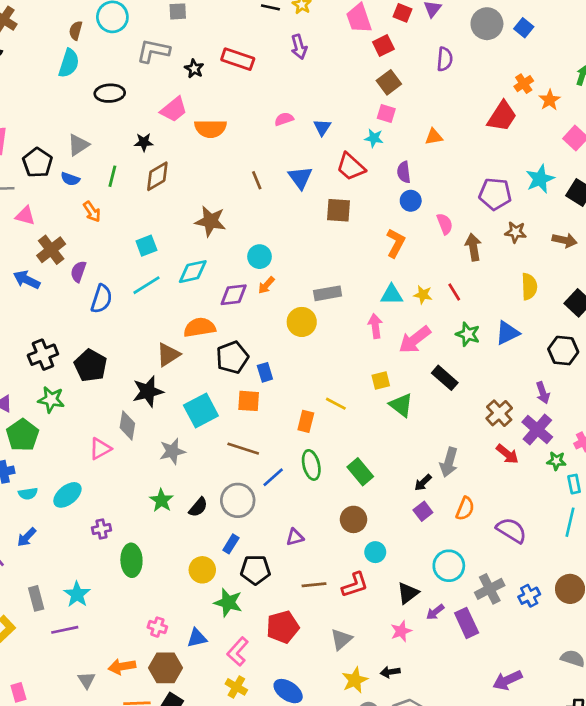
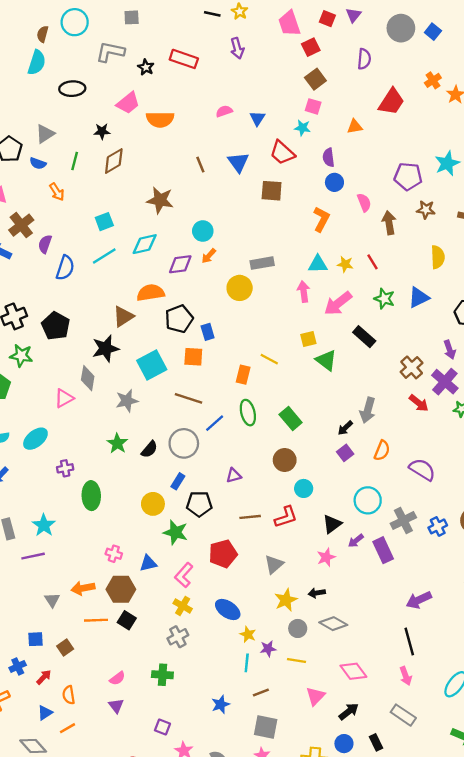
red trapezoid: (502, 116) -> (391, 102), moved

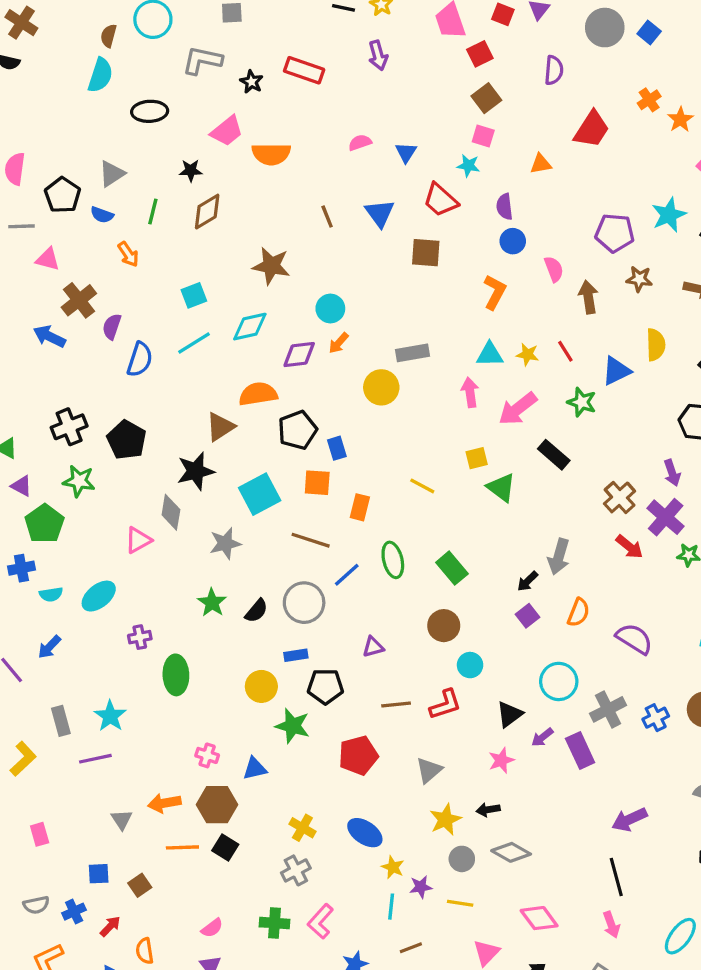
blue triangle: (419, 297) -> (616, 371), moved
orange rectangle: (243, 375) -> (360, 507), moved
blue rectangle: (178, 481) -> (296, 655), turned 49
pink L-shape: (184, 575) -> (320, 921), moved

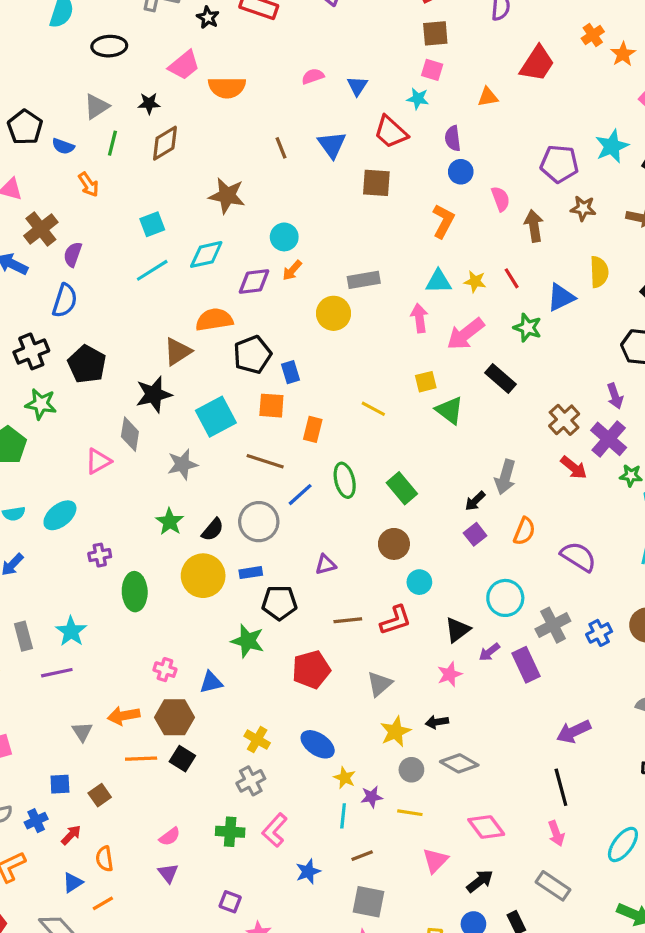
brown square: (486, 98) -> (435, 33), turned 32
gray triangle: (112, 174) -> (97, 107), moved
blue semicircle: (140, 359) -> (65, 301), moved
yellow circle: (261, 686) -> (203, 576), moved, size x1.4

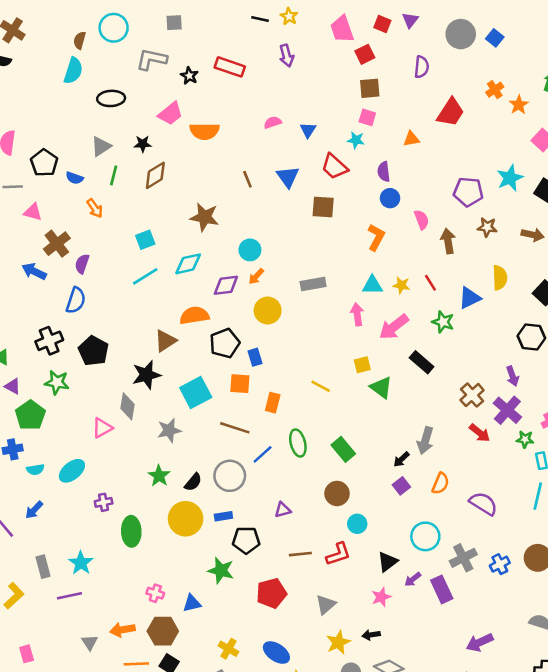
yellow circle: (334, 313) -> (268, 310), moved

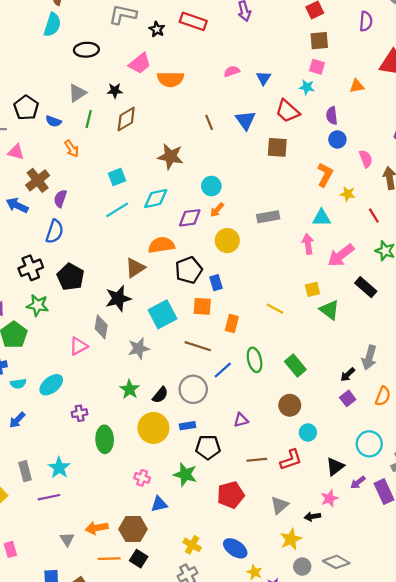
yellow star: (401, 285) -> (348, 194), moved
pink cross: (155, 593) -> (142, 478), moved
black arrow: (371, 635) -> (312, 517), moved

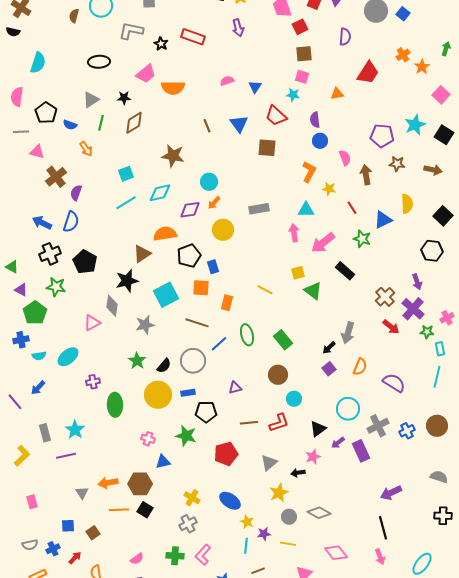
cyan semicircle: (52, 25) -> (38, 63), moved
blue arrow: (17, 205) -> (42, 223), moved

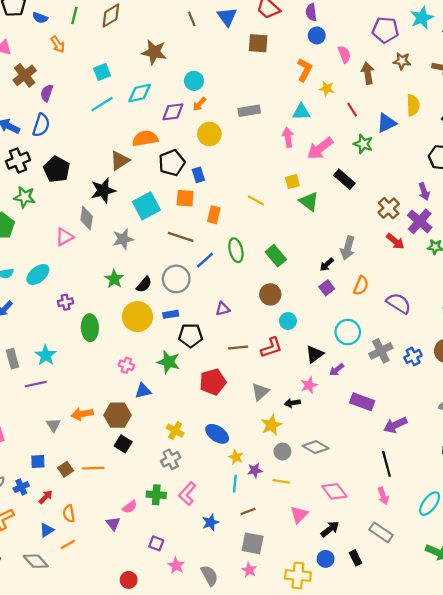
purple rectangle: (361, 451) -> (362, 402), moved, turned -45
orange line: (119, 510) -> (93, 468), moved
pink semicircle: (137, 559) -> (130, 507), moved

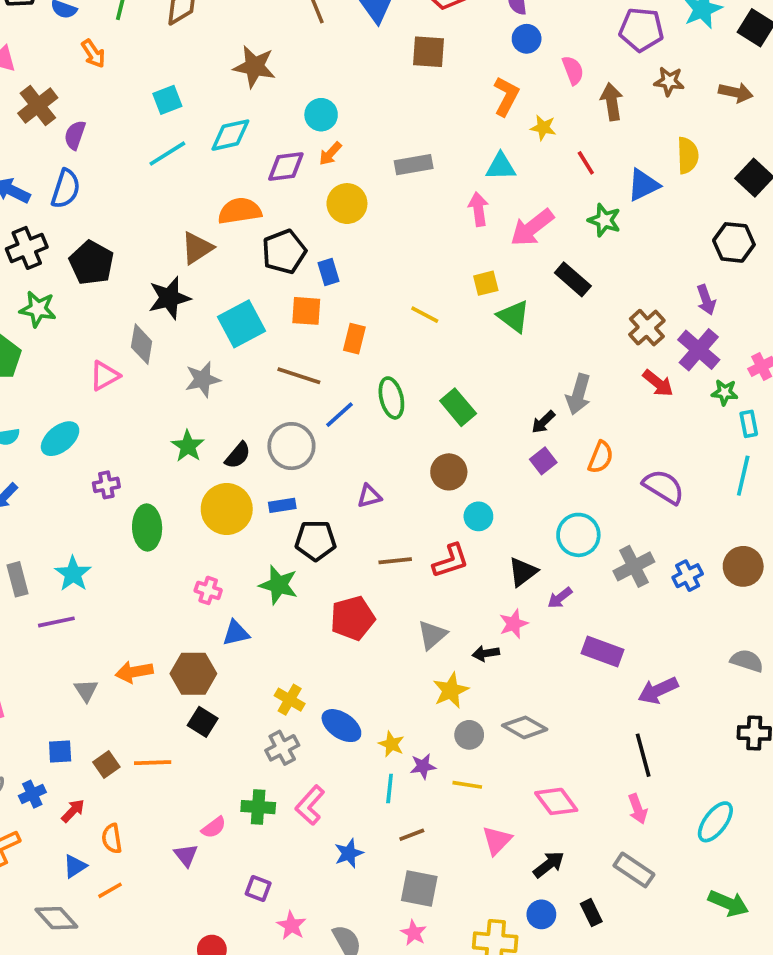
blue ellipse: (217, 434) -> (341, 726), moved

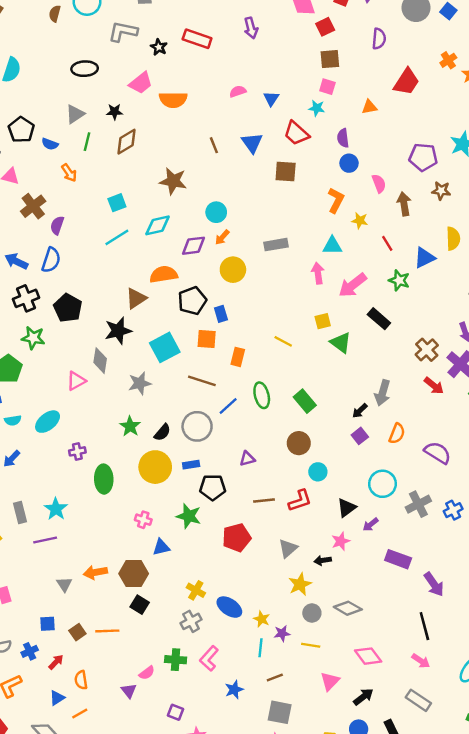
purple arrow: (658, 690) -> (434, 584), turned -100
pink arrow: (638, 809) -> (421, 661), turned -36

